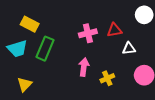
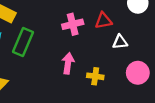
yellow cross: (107, 78) -> (95, 76), turned 32

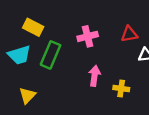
pink cross: (73, 24) -> (88, 36), moved

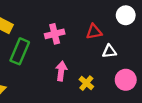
yellow cross: (121, 89) -> (86, 83), turned 32

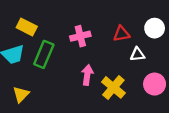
white circle: (126, 15) -> (155, 28), moved
yellow cross: (86, 83) -> (113, 87), size x1.5

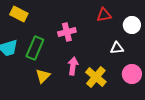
yellow rectangle: (27, 27) -> (19, 14), moved
red triangle: (121, 34) -> (104, 15), moved
yellow triangle: (21, 94) -> (43, 76), moved

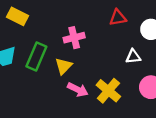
pink arrow: (73, 66) -> (78, 90), moved, turned 108
yellow triangle: (43, 76) -> (64, 66), moved

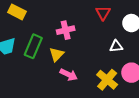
red triangle: (118, 18) -> (103, 13), turned -49
yellow cross: (108, 91) -> (107, 80), moved

